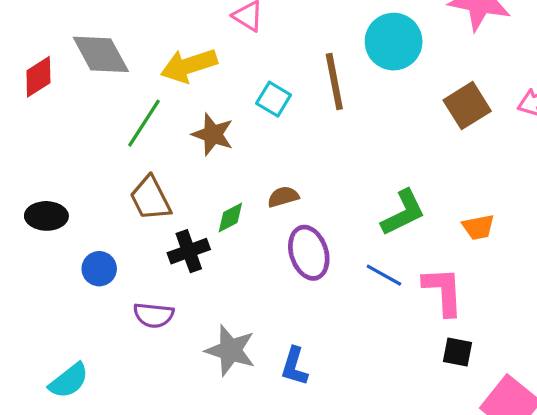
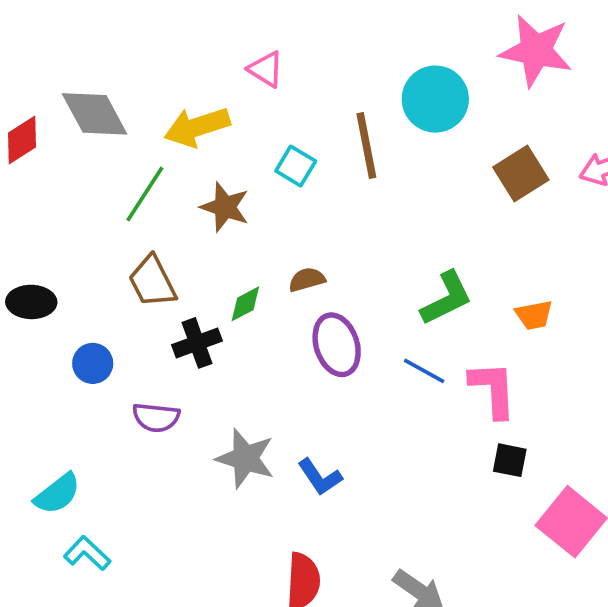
blue L-shape: (294, 366) -> (320, 477), turned -51

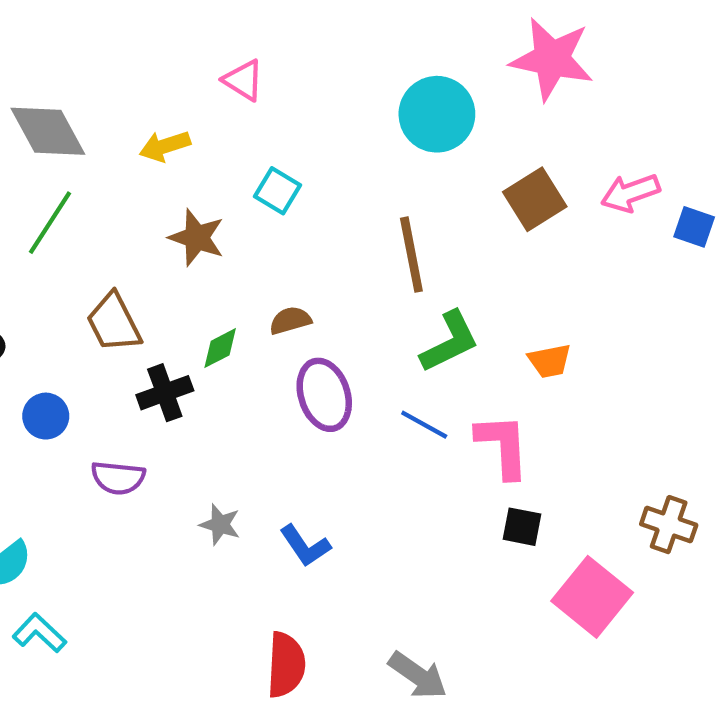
yellow arrow: (197, 127) -> (165, 146), size x0.7
brown line: (366, 146) -> (411, 255), moved
green line: (145, 194) -> (50, 223), moved
gray star: (245, 458) -> (220, 525), size x0.6

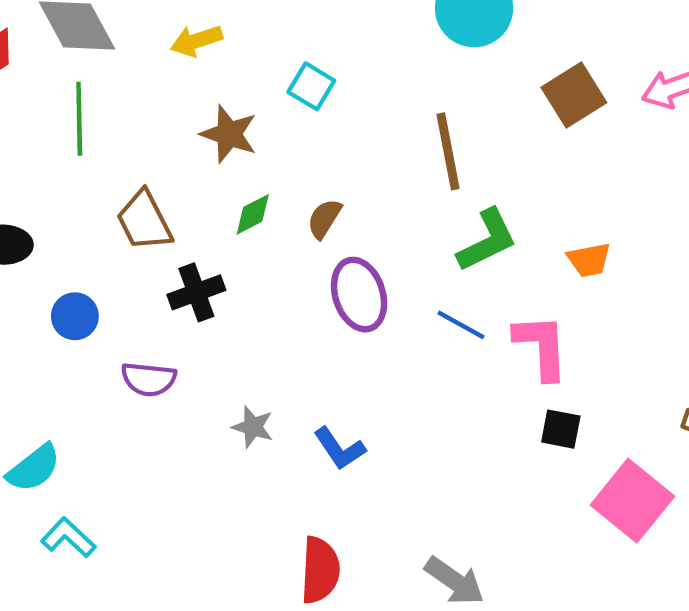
green line: (50, 223) -> (79, 119), turned -34
brown semicircle: (290, 320) -> (324, 219), turned -42
green diamond: (220, 348) -> (253, 214), moved

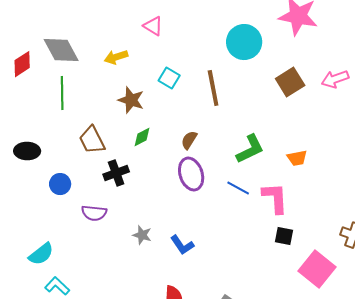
brown line: (448, 151) -> (213, 88), moved
brown semicircle: (324, 219) -> (189, 140), moved

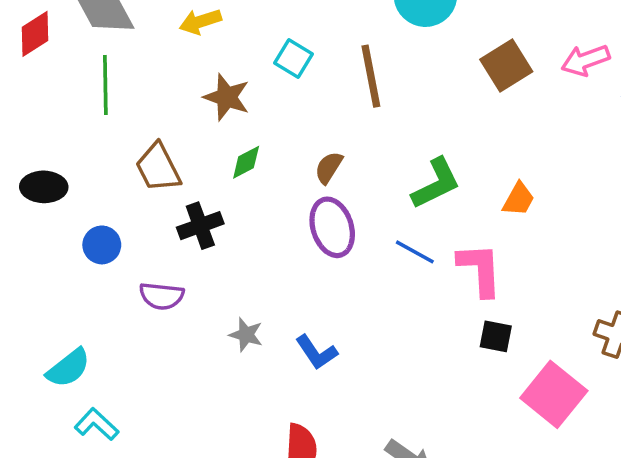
orange trapezoid: (297, 158) -> (519, 199), turned -50

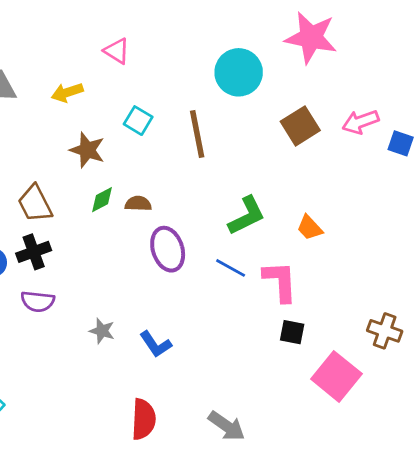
brown semicircle: (329, 168) -> (138, 204), moved, turned 60
orange trapezoid: (519, 199) -> (310, 228), turned 108
black cross: (200, 226) -> (34, 252), moved

